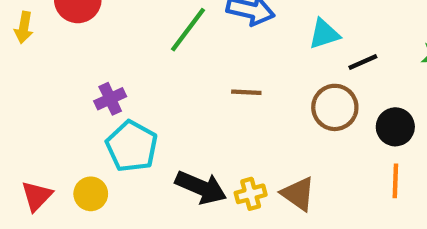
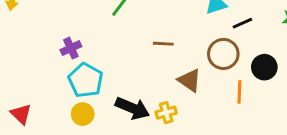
orange line: (395, 181) -> (239, 92), moved
yellow circle: (91, 194) -> (83, 114), moved
brown triangle: (298, 194) -> (190, 80), moved
red triangle: (37, 196) -> (21, 114), turned -30

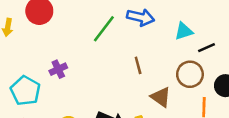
brown line: (163, 44) -> (138, 65), turned 72
cyan pentagon: (86, 80) -> (25, 91), moved

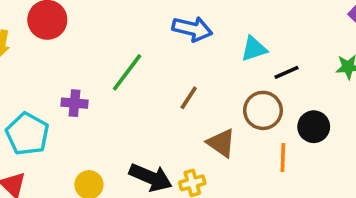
green line: (104, 29) -> (127, 72), moved
brown line: (138, 65) -> (189, 98), turned 48
purple cross: (58, 69) -> (74, 103), turned 30

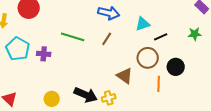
green line: (127, 72) -> (73, 37), turned 70
brown line: (189, 98) -> (107, 39), moved
cyan pentagon: (27, 134) -> (18, 49), moved

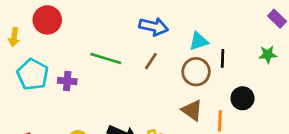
black line: (161, 37) -> (223, 58), turned -64
brown circle: (148, 58) -> (196, 72), moved
brown triangle: (125, 76) -> (192, 110), moved

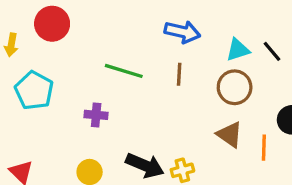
black line: (223, 58) -> (272, 51), moved, turned -42
brown line: (151, 61) -> (179, 74), turned -30
purple cross: (67, 81) -> (96, 115), moved

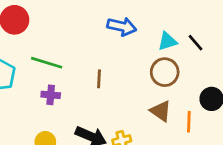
green line: (124, 71) -> (47, 63), moved
brown line: (179, 74) -> (99, 79), moved

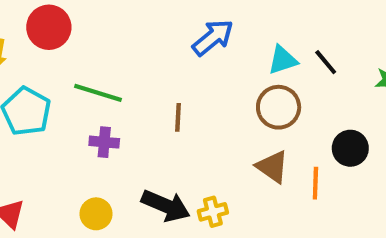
blue arrow: (122, 27) -> (213, 37), turned -52

